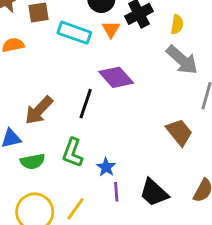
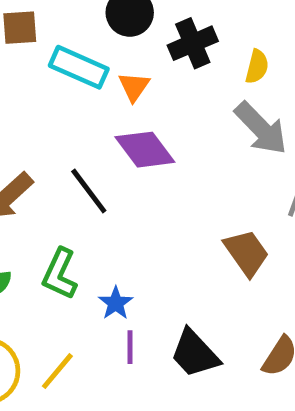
orange triangle: (111, 29) -> (134, 87), moved
black line: (86, 104) -> (89, 191), turned -60

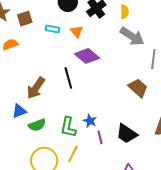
cyan rectangle: (79, 67) -> (52, 29), size x0.6
black line: (89, 191) -> (68, 78), turned 35
green L-shape: (60, 274) -> (68, 127), moved

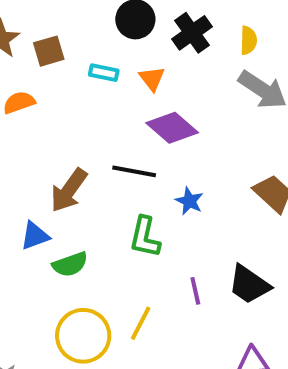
black line: (68, 78) -> (134, 171), turned -65
blue star: (90, 121) -> (189, 201), moved
green L-shape: (68, 127) -> (145, 237), moved

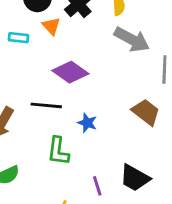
orange triangle: (152, 79) -> (51, 26), moved

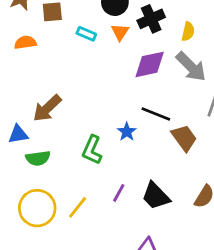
purple diamond: (70, 72) -> (150, 64), moved, turned -64
black line: (46, 105) -> (156, 114), moved
purple line: (97, 186) -> (119, 193), turned 30

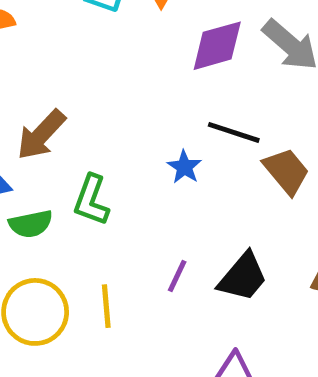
green L-shape: (92, 150) -> (91, 200), moved
black trapezoid: (156, 196) -> (243, 277), turned -92
yellow line: (78, 207) -> (106, 306), turned -40

